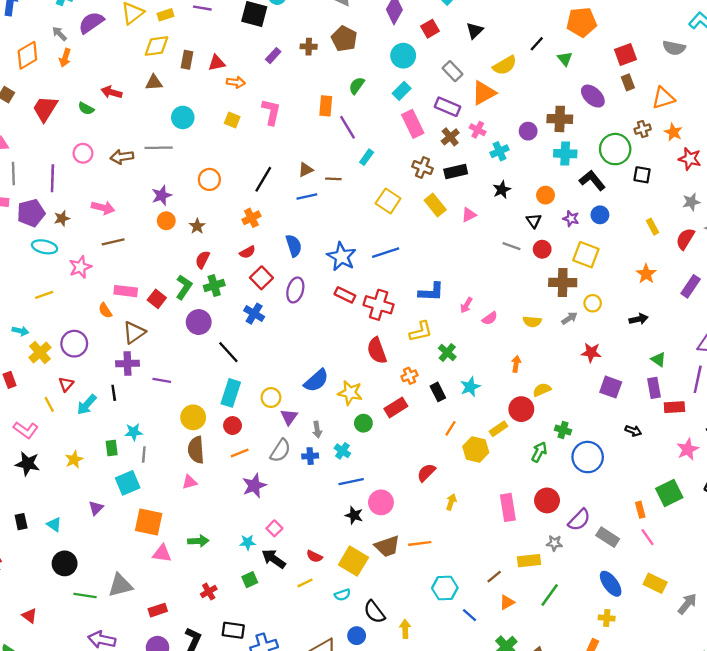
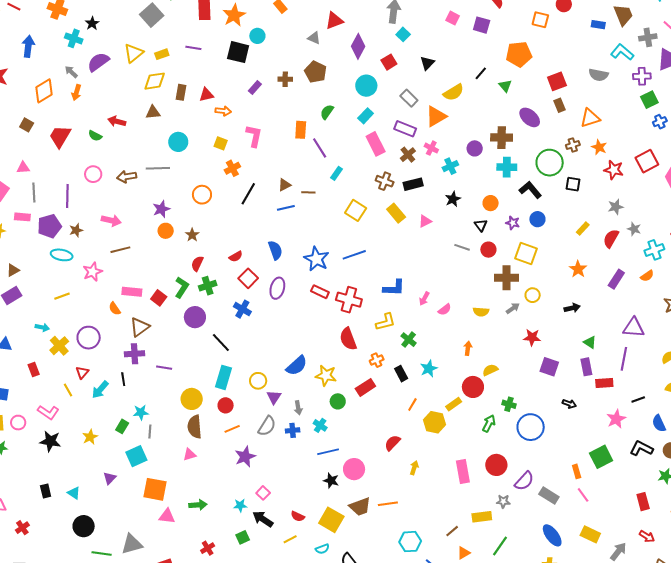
orange cross: (251, 218) -> (232, 168), moved
yellow rectangle: (652, 227) -> (583, 228), turned 72
green rectangle: (112, 448) -> (122, 426), turned 40

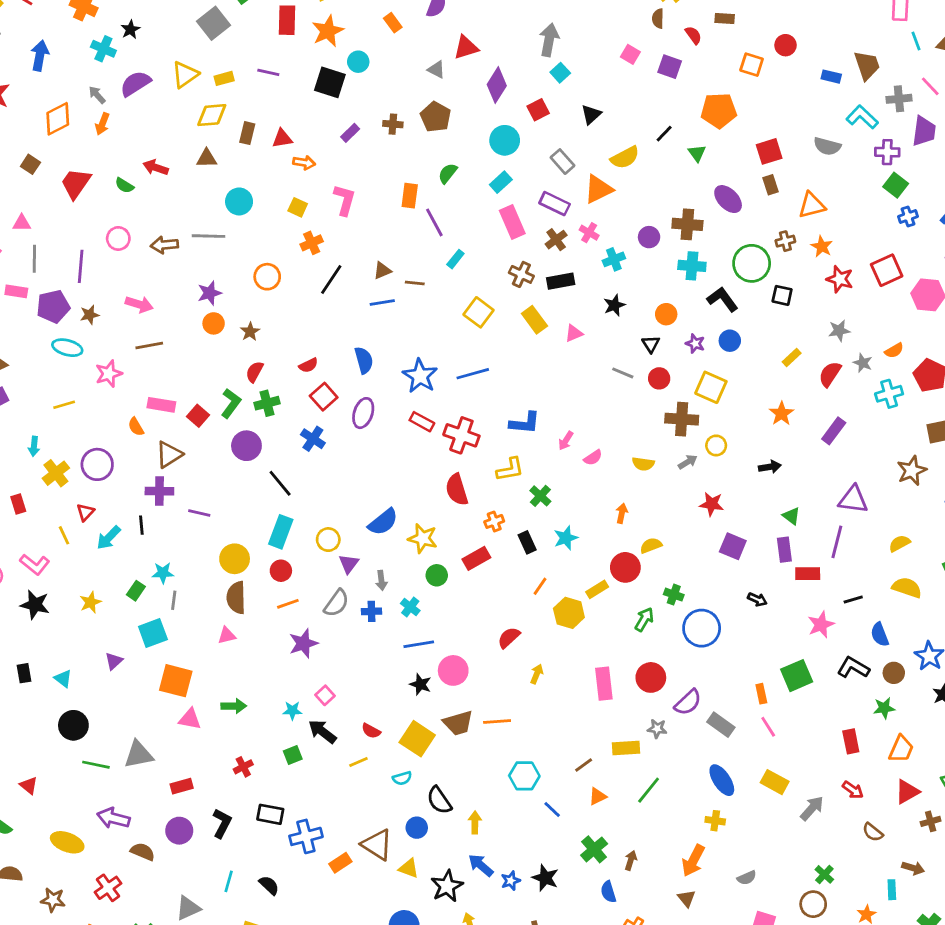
green square: (649, 100) -> (896, 185), turned -30
orange semicircle: (647, 276) -> (894, 350), moved
cyan arrow: (42, 327) -> (34, 446), turned 80

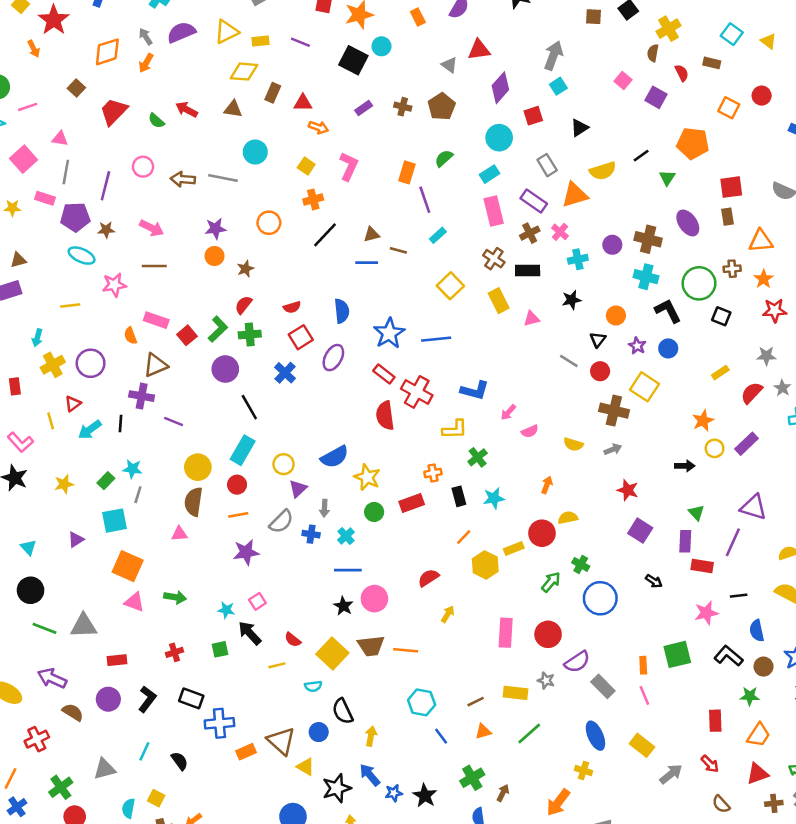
red star: (840, 279) -> (775, 310), turned -30
yellow circle: (716, 445) -> (715, 448), moved
red semicircle: (457, 490) -> (385, 416), moved

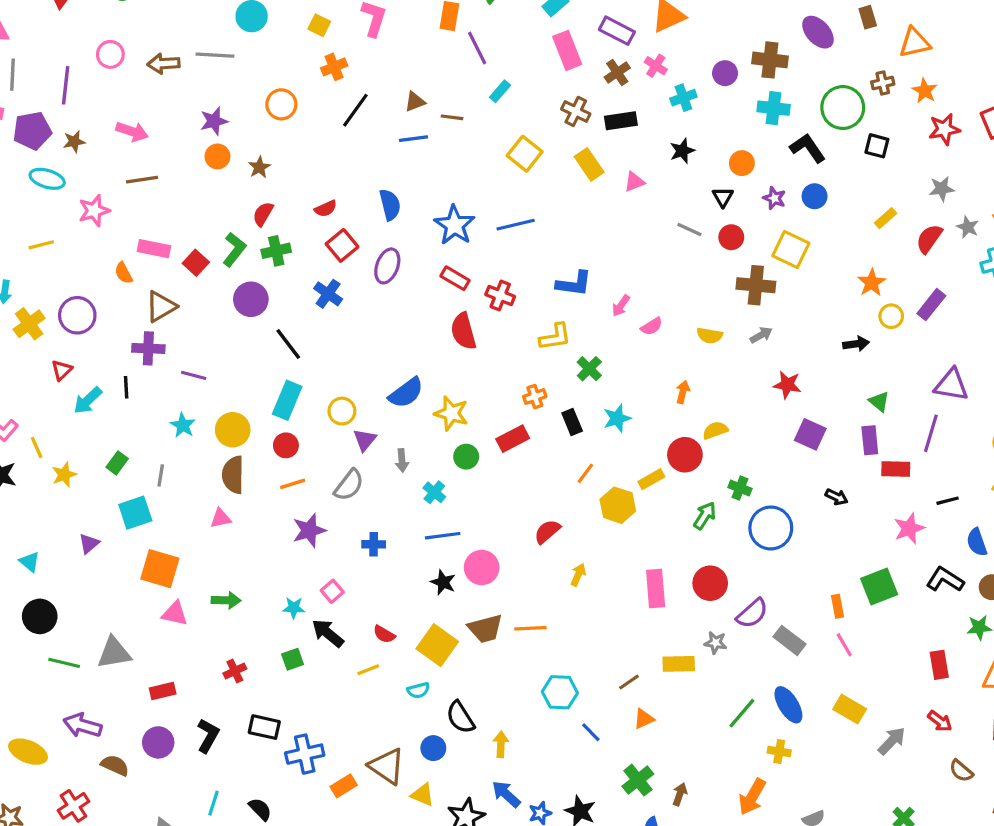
red cross: (417, 392) -> (500, 295), size x0.7
yellow line: (51, 421) -> (37, 448), moved
cyan star: (132, 469) -> (183, 425), moved, turned 30
blue cross: (311, 534) -> (374, 544), moved
green line: (529, 734) -> (742, 713), moved

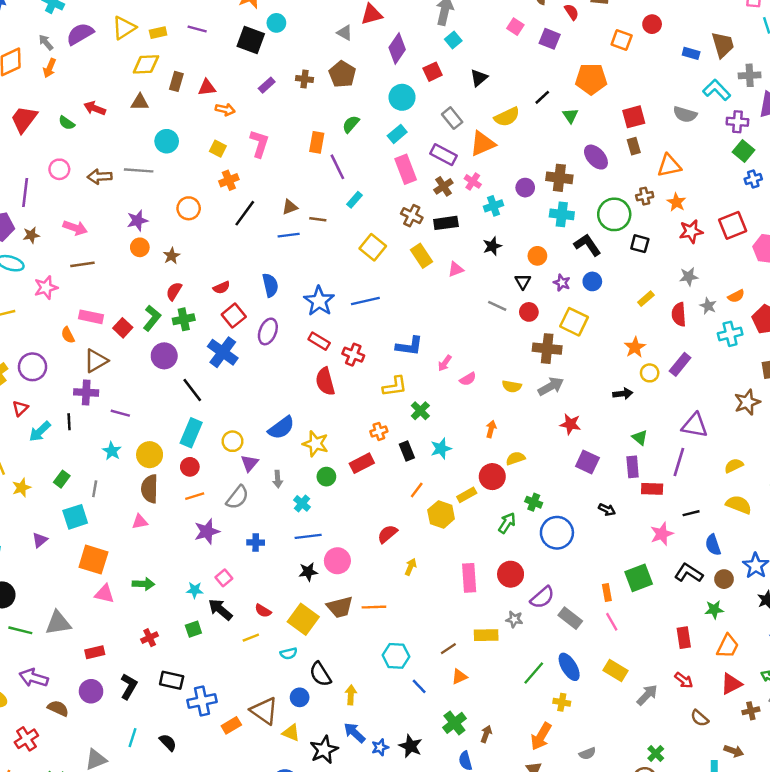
red semicircle: (929, 239) -> (679, 314), turned -40
blue cross: (328, 294) -> (223, 352), size x1.4
gray arrow: (761, 335) -> (551, 386), size x1.5
black star: (443, 582) -> (308, 572), turned -30

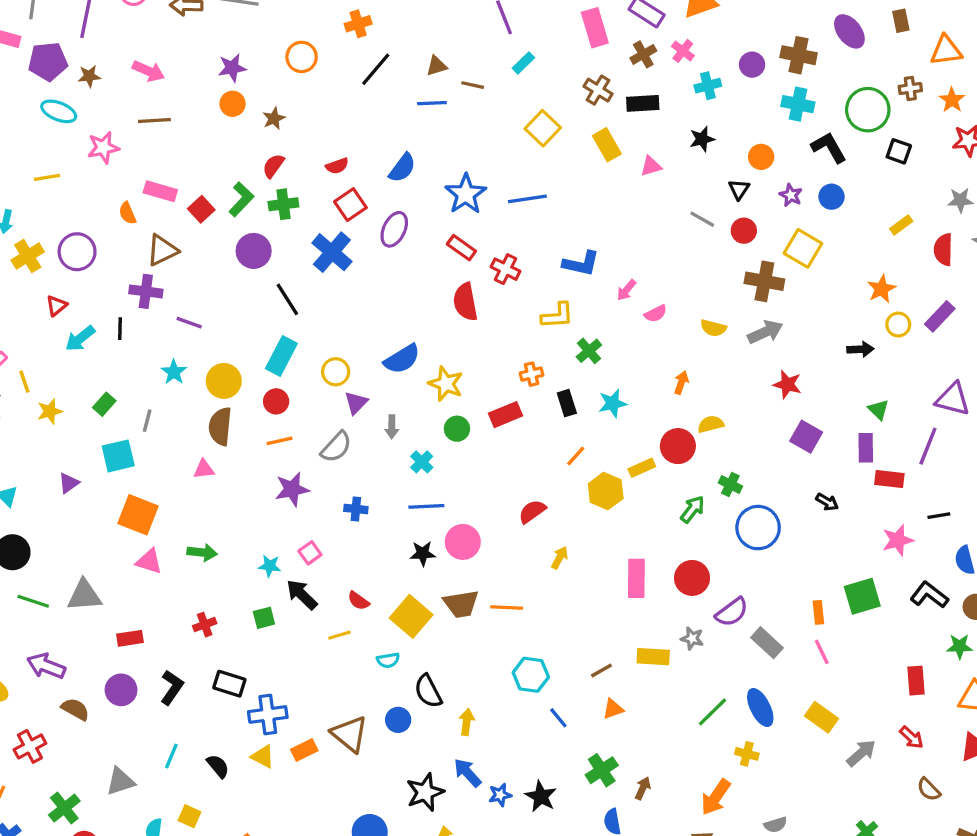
blue semicircle: (270, 285) -> (402, 168), turned 45
yellow triangle: (291, 733) -> (263, 757), moved

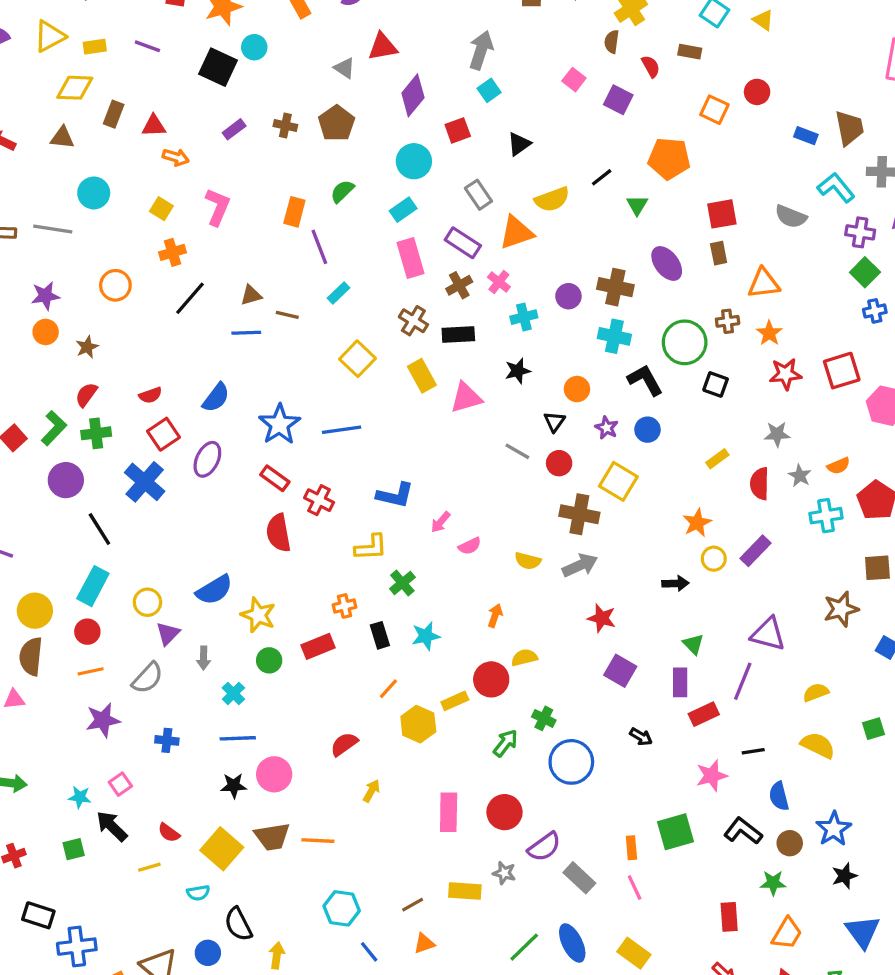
pink triangle: (651, 166) -> (466, 398), size x1.5
red rectangle: (889, 479) -> (704, 714), turned -32

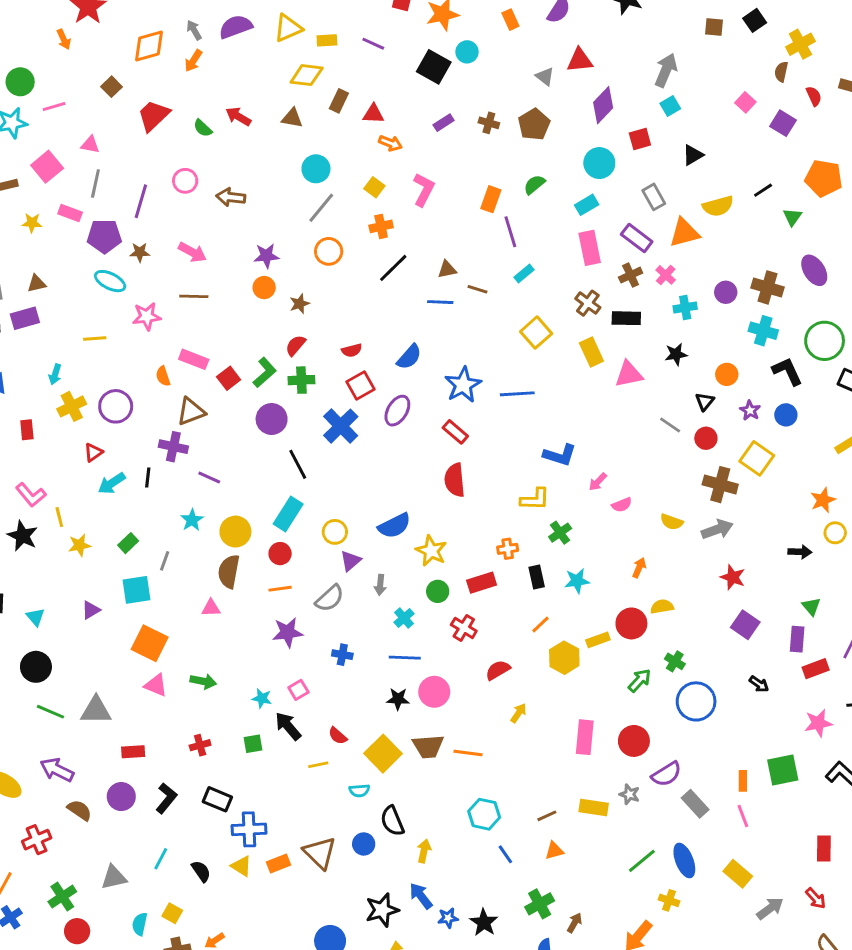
gray line: (53, 229) -> (321, 208), moved, turned -64
red cross: (319, 500) -> (464, 628), moved

